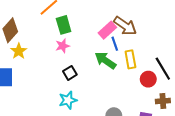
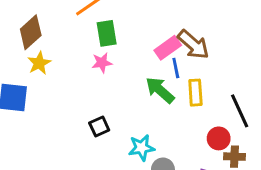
black square: (70, 73) -> (99, 127), moved
red circle: (148, 79) -> (219, 138), moved
cyan star: (68, 100) -> (142, 148), moved

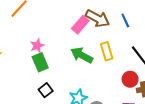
green rectangle: (107, 33) -> (40, 62), moved
blue line: (176, 68) -> (125, 20), moved

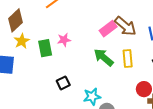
green rectangle: (40, 62) -> (45, 48), moved

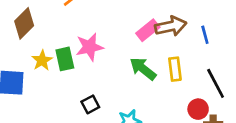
brown arrow: (125, 26) -> (171, 26), turned -50
pink star: (64, 40) -> (89, 47), size x1.5
yellow star: (22, 41) -> (42, 60), moved

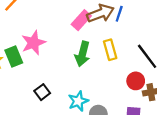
blue line: (205, 35) -> (119, 14), moved, turned 42
green arrow: (143, 69) -> (82, 54), turned -105

